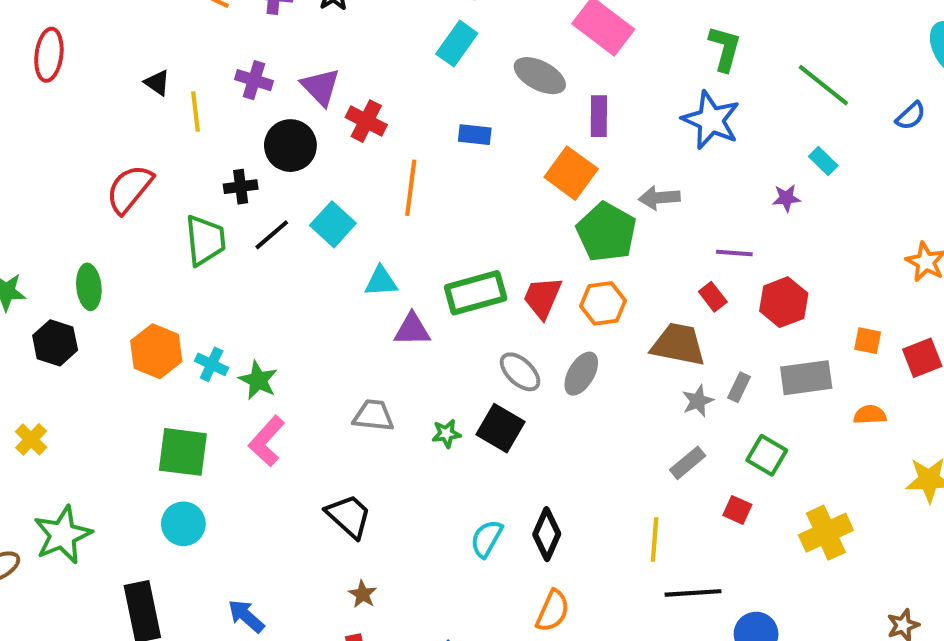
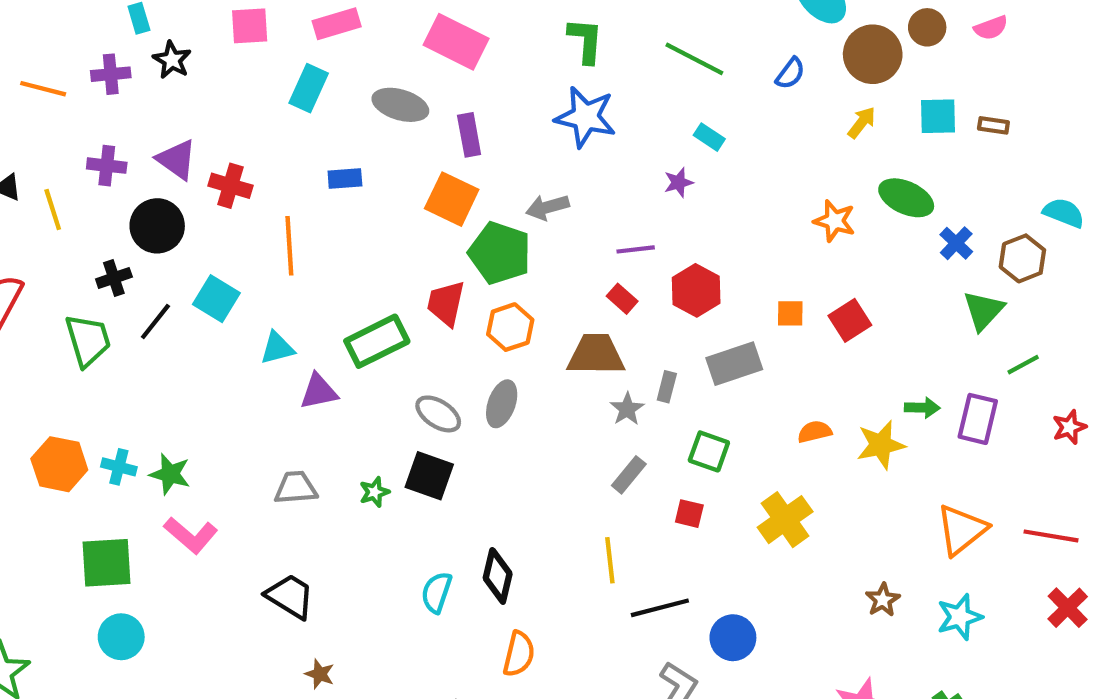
red trapezoid: (542, 298) -> (446, 303), moved
orange semicircle: (870, 415) -> (815, 432), moved
pink L-shape: (267, 441) -> (191, 535), turned -81

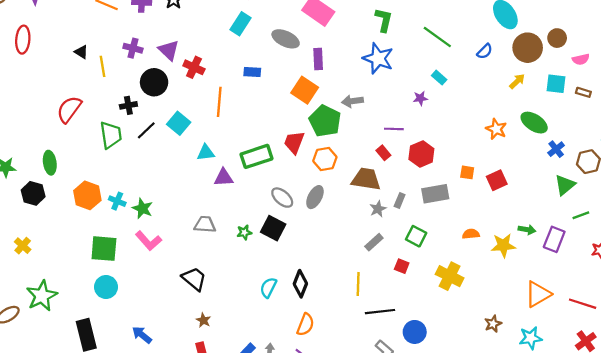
pink semicircle: (991, 28) -> (581, 59), moved
yellow cross: (785, 520) -> (450, 276), turned -36

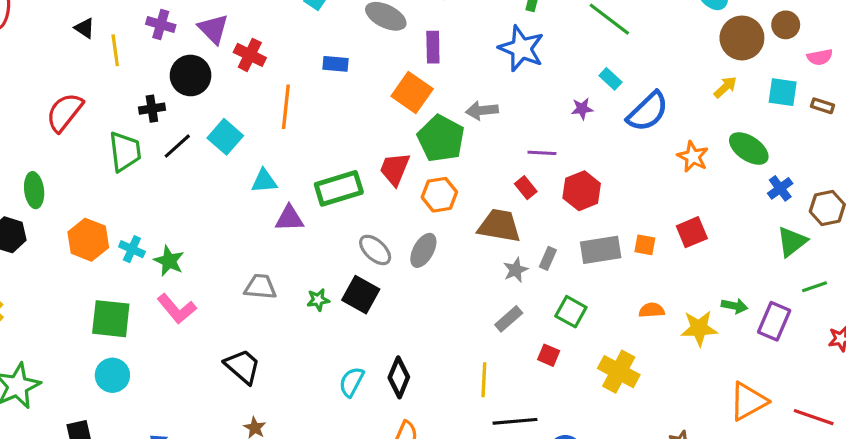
blue semicircle: (485, 51) -> (648, 112), moved, size x1.8
orange square: (467, 172) -> (645, 245), moved

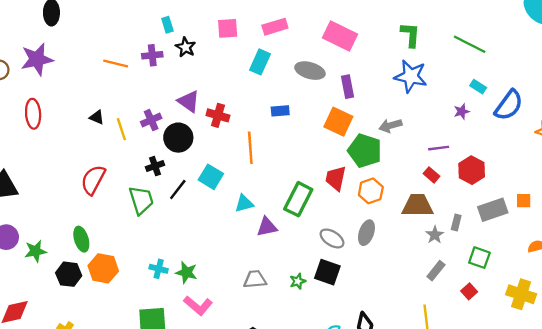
purple cross: (161, 25) -> (151, 120), moved, turned -30
green rectangle: (339, 188) -> (298, 199), turned -36
orange hexagon: (88, 240) -> (103, 268), moved
red square: (549, 355) -> (469, 291), turned 35

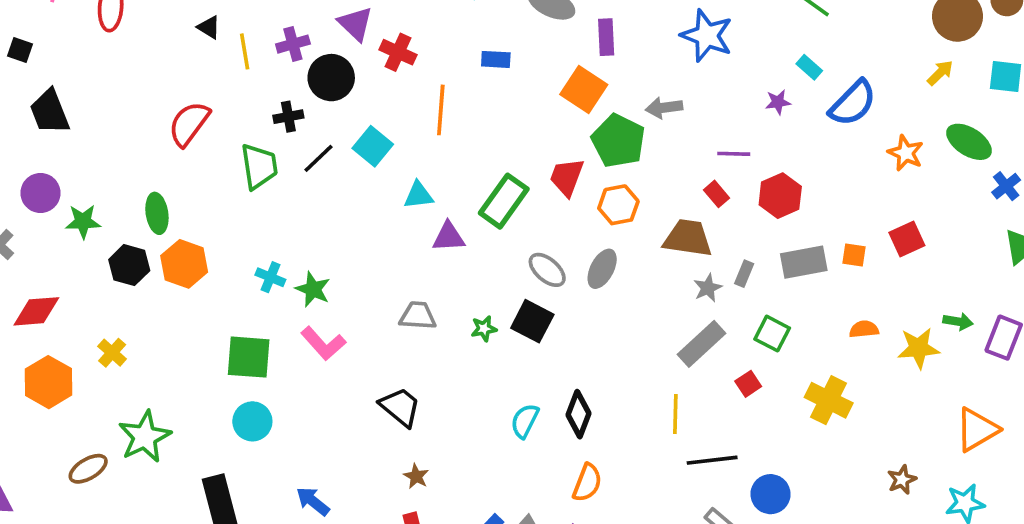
gray rectangle: (436, 271) -> (701, 344), size x1.5

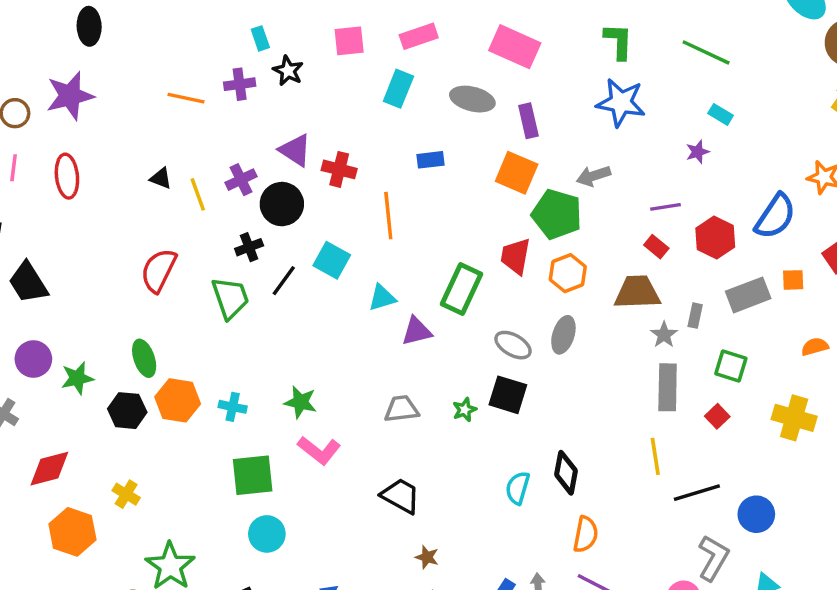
blue semicircle: (853, 103) -> (775, 216), moved
cyan cross: (270, 277) -> (233, 407), moved
gray rectangle: (701, 344) -> (668, 387), turned -36

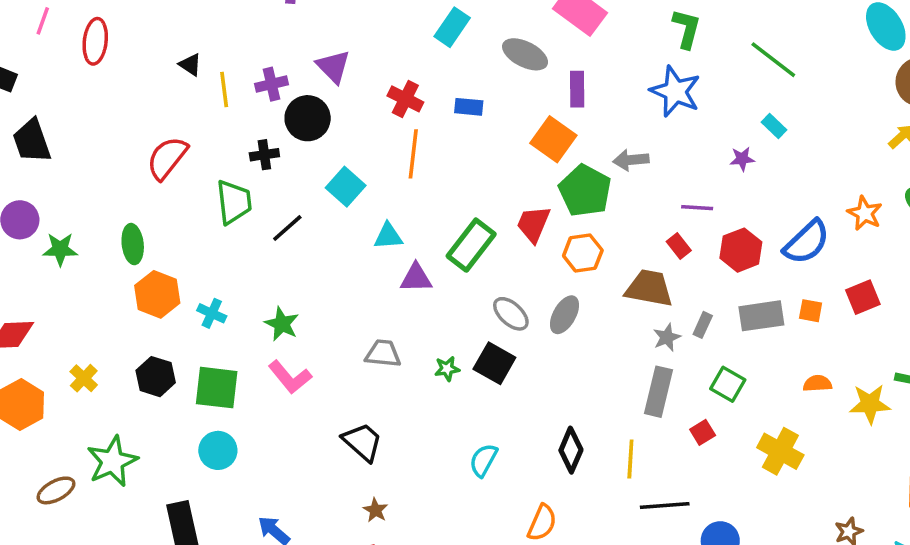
red cross: (339, 169) -> (405, 99), moved
black line: (284, 281) -> (287, 228), moved
black hexagon: (127, 411) -> (156, 377), moved
black diamond: (566, 473) -> (571, 450), moved

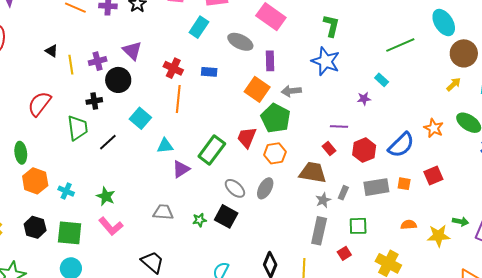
green line: (773, 60) -> (400, 45), moved, turned -60
gray arrow: (631, 160) -> (291, 91), moved
purple triangle: (416, 278) -> (181, 169), turned -30
green square: (728, 384) -> (358, 226), turned -30

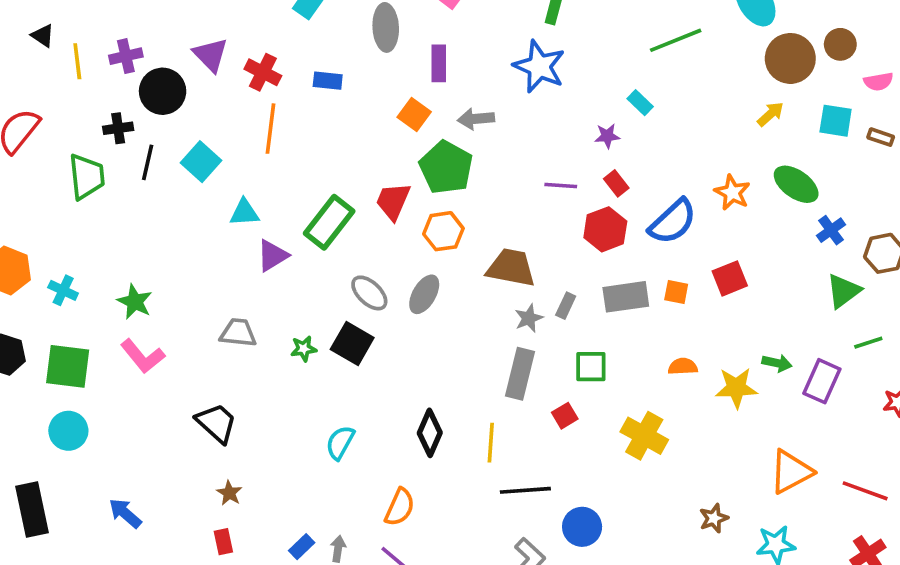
gray ellipse: (240, 42) -> (386, 27), turned 60
purple triangle: (132, 51) -> (211, 55), moved
orange square: (257, 89) -> (414, 115), size x0.7
black line: (108, 142) -> (148, 162), moved, turned -36
red rectangle: (329, 148) -> (616, 183), moved

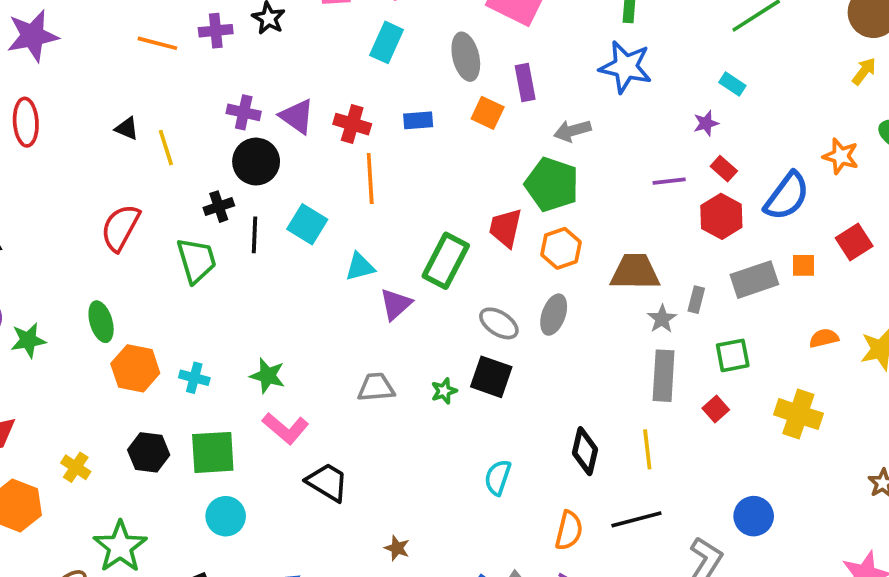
purple cross: (126, 56) -> (244, 112), moved, turned 36
orange square: (414, 115) -> (488, 113), moved
black trapezoid: (217, 423) -> (327, 482), moved
black line: (525, 490) -> (636, 519), moved

